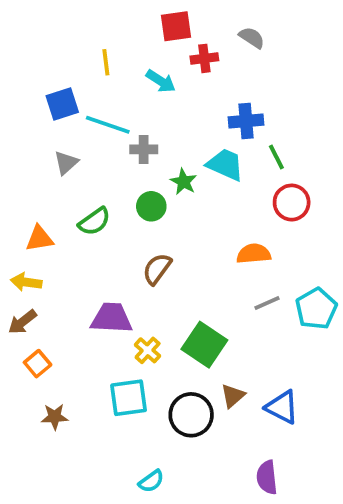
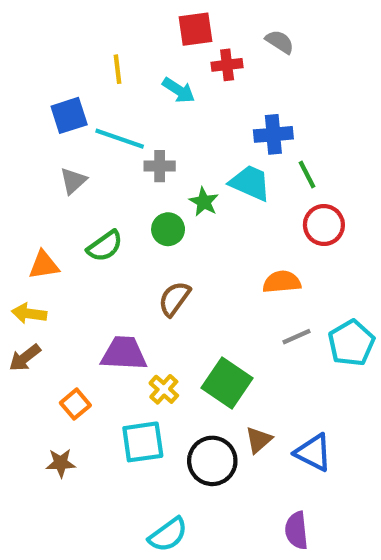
orange square: (38, 364) -> (75, 404), moved
cyan semicircle: (151, 481) -> (168, 535), size x1.4

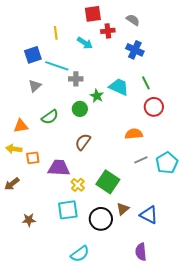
blue cross: (273, 134) -> (135, 50), moved, turned 30
brown arrow: (25, 358) -> (12, 184), moved
orange square: (75, 404) -> (33, 158), moved, turned 32

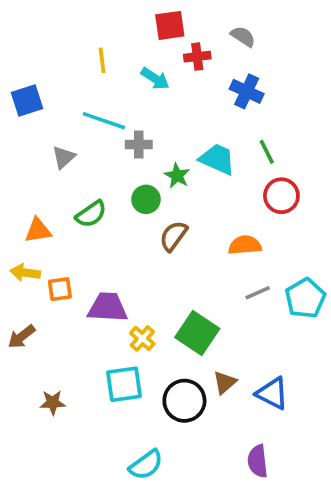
blue square: (33, 55) -> (27, 101), moved
brown semicircle: (83, 142) -> (173, 236), moved

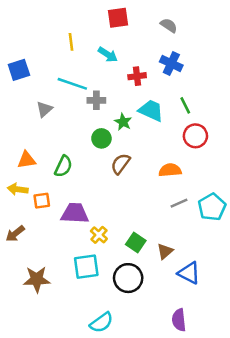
red cross: (197, 57) -> (137, 76), moved
green semicircle: (91, 214) -> (63, 166), moved, turned -30
green square: (197, 333) -> (136, 242), moved, size x0.7
brown triangle: (225, 382) -> (165, 251), moved
brown star: (53, 403) -> (37, 279), size x1.5

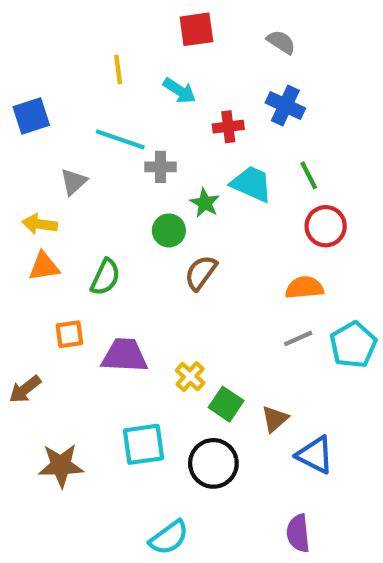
orange semicircle: (170, 170) -> (304, 288), moved
yellow arrow: (18, 189) -> (40, 224), moved
yellow cross: (99, 235) -> (190, 377), moved

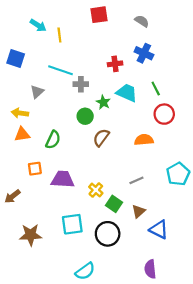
cyan arrow: (180, 91) -> (38, 25), moved
blue square: (31, 116) -> (16, 59), turned 36
orange semicircle: (304, 288) -> (144, 140), moved
gray line: (298, 338) -> (136, 180), moved

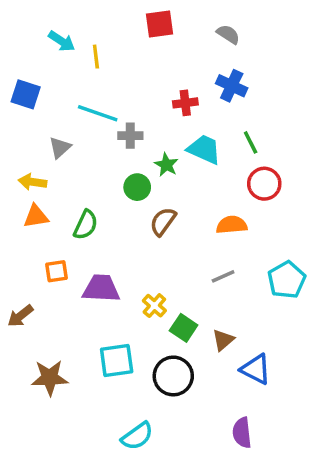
gray line: (136, 180) -> (223, 276), moved

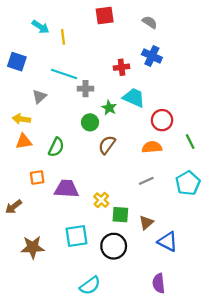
green line: (251, 142) -> (190, 142), moved
red circle: (264, 184) -> (162, 120), moved
green square: (184, 328) -> (120, 215), turned -30

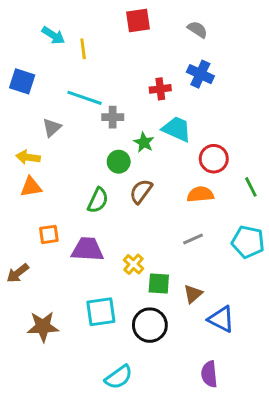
green semicircle: (56, 147) -> (98, 200), moved
cyan pentagon: (188, 183) -> (248, 242), turned -30

